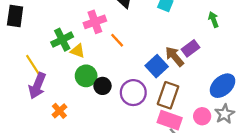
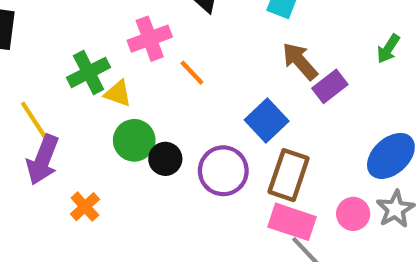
green arrow: (213, 20) -> (388, 49), moved, turned -126
brown arrow: (175, 56) -> (300, 61), moved

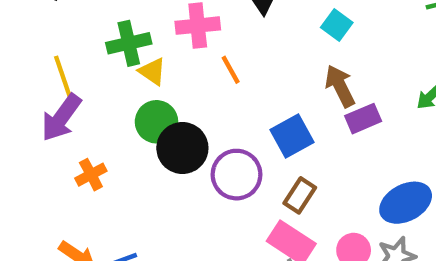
black circle: (165, 159) -> (182, 148), size x1.5
brown rectangle: (289, 175) -> (300, 195), size x0.7

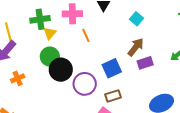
yellow triangle: (152, 71) -> (50, 33), turned 32
brown arrow: (340, 86) -> (136, 47), turned 60
brown rectangle: (300, 195) -> (113, 96), turned 35

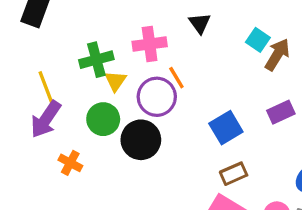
brown arrow: (136, 47) -> (277, 55), moved
green circle: (50, 57) -> (103, 119), moved
orange cross: (18, 78) -> (70, 163), turned -32
purple circle: (85, 84) -> (157, 97), moved

